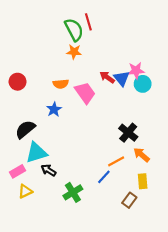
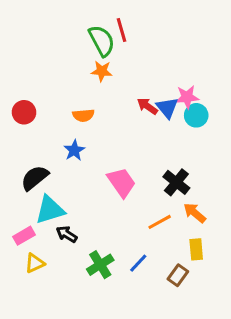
pink trapezoid: (85, 93) -> (122, 182), moved
blue line: (104, 177) -> (138, 263), moved

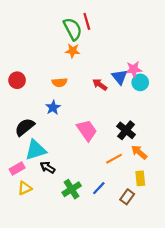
red arrow: (147, 106) -> (100, 85), moved

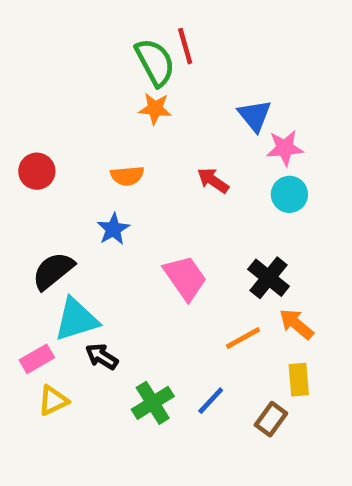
blue triangle: (120, 77) -> (255, 116), moved
cyan circle: (140, 82) -> (289, 194), moved

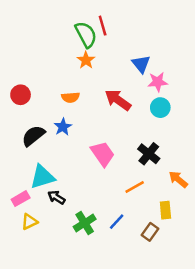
orange star: (155, 109) -> (86, 60), turned 30
red arrow: (213, 180) -> (118, 100), size x1.5
black semicircle: (53, 271) -> (33, 136), moved
orange arrow: (296, 324) -> (178, 179), moved

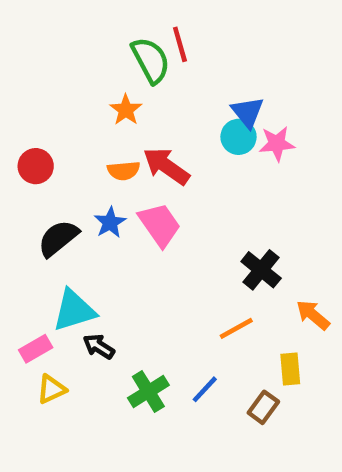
orange star: (86, 60) -> (126, 110), moved
red arrow: (118, 100) -> (166, 166), moved
cyan circle: (160, 108) -> (239, 137), moved
pink trapezoid: (103, 154) -> (160, 225), moved

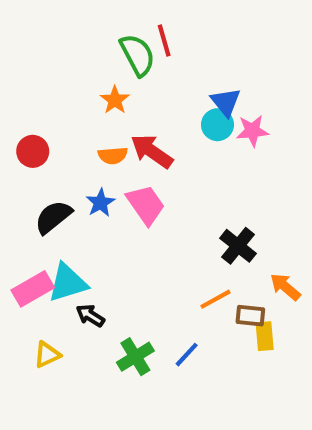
pink rectangle: (36, 349) -> (33, 289), moved, size x1.4
brown rectangle: (263, 407) -> (250, 316), moved, turned 60

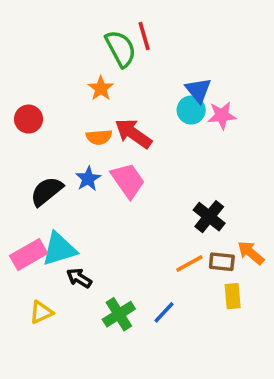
red circle: (33, 151) -> (29, 119), moved
brown rectangle: (250, 316) -> (222, 262), moved

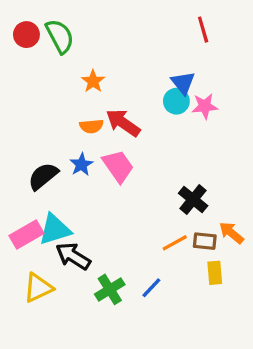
red line: (144, 36) -> (203, 30), moved
green semicircle: (121, 49) -> (60, 36), moved
red circle: (29, 119) -> (26, 35), moved
black arrow: (79, 278) -> (73, 256), size x1.5
yellow triangle: (41, 312) -> (38, 288), size x1.4

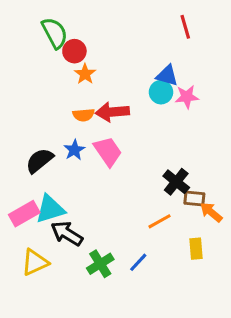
red circle: (26, 35) -> (74, 51), moved
blue triangle: (183, 83) -> (167, 75), turned -35
red arrow: (123, 123) -> (112, 112), turned -40
brown rectangle: (205, 241) -> (194, 198), moved

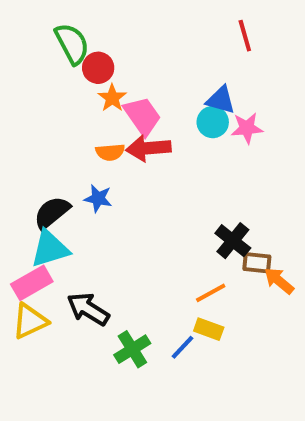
blue star: (74, 150) -> (98, 198), turned -30
pink trapezoid: (108, 151) -> (142, 116), moved
cyan triangle: (50, 209) -> (50, 249), moved
yellow rectangle: (196, 249) -> (209, 329), moved, turned -65
yellow triangle: (35, 262) -> (30, 321), moved

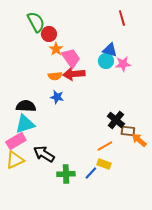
blue star: (98, 198) -> (57, 97), moved
black semicircle: (52, 213) -> (26, 106), turned 42
green cross: (132, 349) -> (66, 174), turned 30

